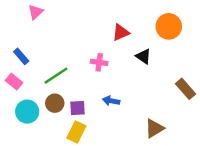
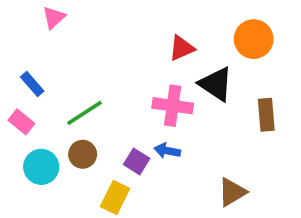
black triangle: (144, 56) -> (216, 84), size x1.5
pink cross: (99, 62) -> (173, 106), moved, size x1.5
brown rectangle: (186, 89) -> (266, 115), moved, turned 36
purple square: (78, 108) -> (137, 161), moved, turned 35

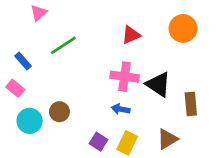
black triangle: (216, 84) -> (158, 84), moved
green line: (84, 113) -> (63, 45), moved
brown rectangle: (266, 115) -> (191, 104), moved
purple square: (137, 161) -> (98, 142), moved
yellow rectangle: (115, 197) -> (127, 143), moved

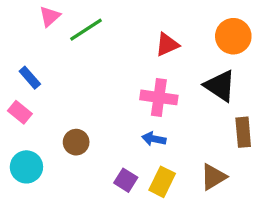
green line: (63, 45) -> (86, 30), moved
black triangle: (158, 84) -> (220, 86), moved
cyan circle: (30, 121) -> (26, 167), moved

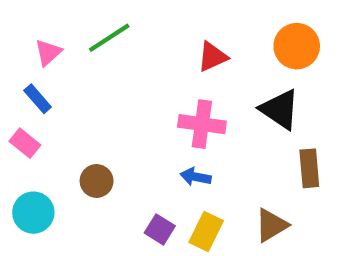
pink triangle: (50, 16) -> (48, 52), moved

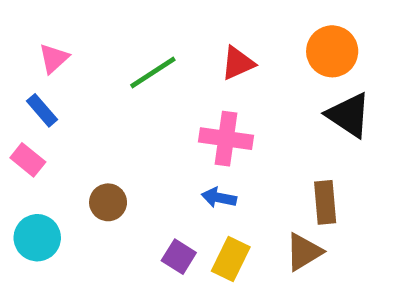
green line: (109, 38) -> (153, 73), moved
black triangle: (280, 109) -> (349, 115), moved
brown rectangle: (309, 168) -> (325, 202), moved

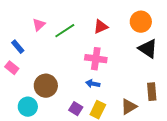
pink triangle: (54, 58) -> (39, 25), moved
brown circle: (108, 202) -> (46, 86), size x1.5
brown rectangle: (325, 202) -> (152, 92), moved
cyan circle: (37, 238) -> (28, 107), moved

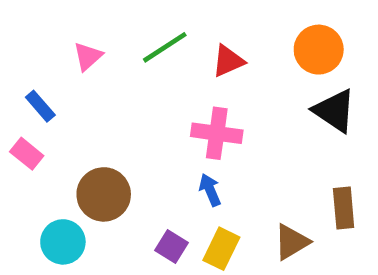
green line: (65, 31) -> (165, 47), moved
blue arrow: (93, 84) -> (210, 190), turned 56

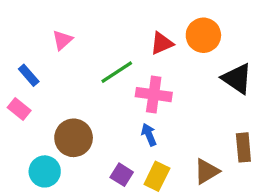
green line: (165, 47) -> (117, 72), moved
orange circle: (319, 50) -> (203, 35), moved

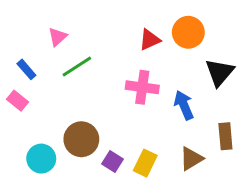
green line: (117, 72) -> (77, 66), moved
black triangle: (237, 79) -> (220, 72), turned 36
blue arrow: (149, 135) -> (184, 105), moved, size x1.4
brown circle: (74, 138) -> (81, 139), moved

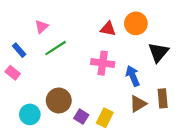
red triangle: (150, 40) -> (108, 29), turned 35
brown triangle: (191, 159) -> (138, 104), moved

